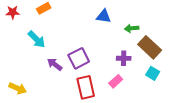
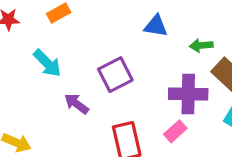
purple square: (79, 58) -> (115, 75), moved
purple cross: (124, 58) -> (188, 94), size x1.6

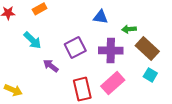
purple cross: (188, 94) -> (111, 51), moved
pink rectangle: (175, 131) -> (113, 83), size x1.6

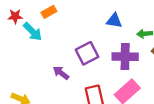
cyan arrow: (32, 40) -> (33, 32), moved

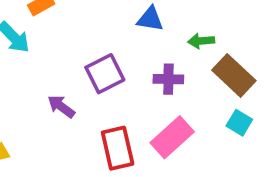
purple cross: (125, 57) -> (168, 79), size x0.7

